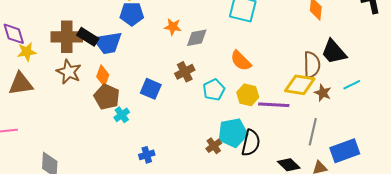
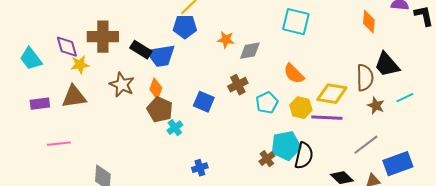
brown cross: (67, 37) -> (103, 37), moved
yellow diamond: (300, 85) -> (332, 94), moved
gray line: (313, 132) -> (366, 145), turned 40

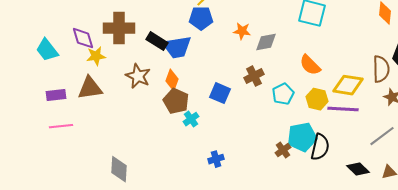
pink line: (59, 144) -> (61, 126), moved

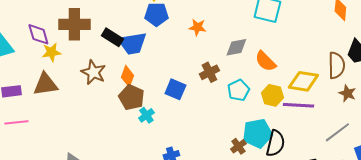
gray diamond: (266, 42) -> (236, 47), moved

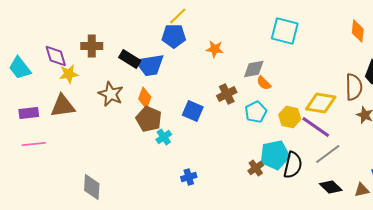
brown cross: (74, 24) -> (92, 46), size x0.7
orange semicircle: (265, 61) -> (264, 83), moved, size x0.7
purple line: (298, 105) -> (316, 127), turned 32
gray line: (337, 132) -> (328, 154), moved

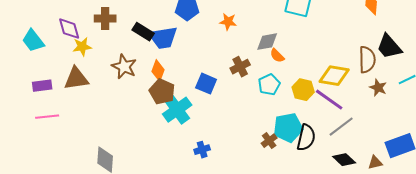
cyan cross: (164, 137) -> (177, 110), size x1.8

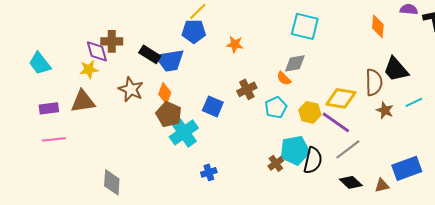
purple diamond: (69, 29) -> (97, 51), moved
gray diamond: (267, 42) -> (295, 63), moved

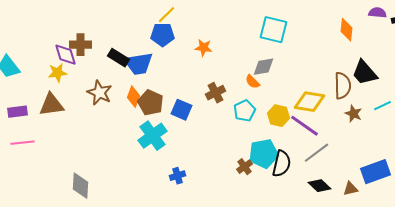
brown pentagon: (169, 114) -> (150, 103), moved

